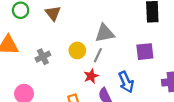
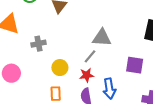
yellow circle: (77, 50) -> (60, 68), moved
red star: (91, 76) -> (87, 75), moved

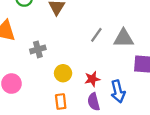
gray triangle: (102, 38) -> (124, 38), moved
gray line: (90, 56) -> (96, 35), moved

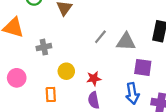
blue arrow: (118, 91) -> (132, 93), moved
orange rectangle: (61, 101) -> (51, 95), moved

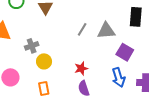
purple square: (143, 67) -> (125, 52), turned 30
yellow circle: (66, 71) -> (44, 61), moved

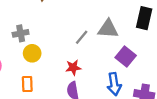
gray line: (82, 29) -> (82, 37), moved

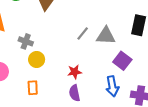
gray cross: (21, 33) -> (26, 41), turned 32
gray line: (82, 37) -> (83, 33), moved

